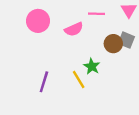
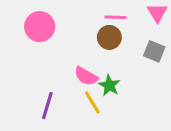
pink semicircle: (74, 29) -> (86, 76), moved, turned 54
brown circle: (113, 44) -> (109, 37), moved

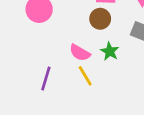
green star: (109, 85) -> (110, 51), moved

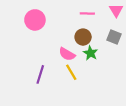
brown circle: (100, 19) -> (83, 37), moved

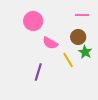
pink semicircle: (67, 54) -> (50, 43), moved
yellow line: (71, 72) -> (68, 60), moved

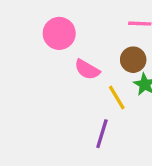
purple line: (38, 72) -> (102, 134), moved

